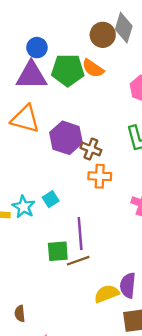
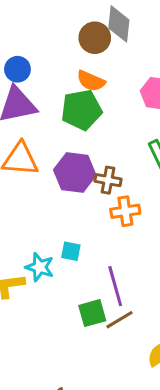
green pentagon: (68, 70) -> (81, 110), moved
cyan square: (51, 199) -> (71, 251), turned -35

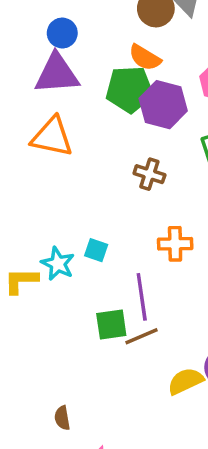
purple hexagon: (75, 173) -> (163, 105), moved
orange cross: (125, 211) -> (175, 244), moved

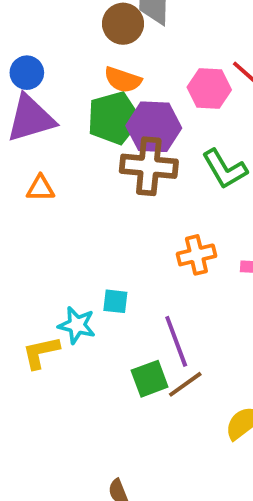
orange triangle: (52, 137) -> (40, 188), size x0.6
brown cross: (149, 174) -> (149, 166), moved, size x1.6
orange cross: (175, 244) -> (196, 255), moved

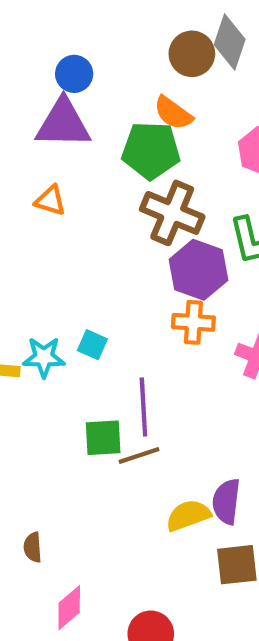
purple hexagon: (154, 127) -> (198, 270), moved
cyan star: (77, 325) -> (44, 357), turned -30

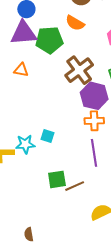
green pentagon: (151, 150) -> (49, 40), moved
brown cross: (172, 213) -> (79, 70), turned 36
purple line: (143, 407) -> (94, 153), moved

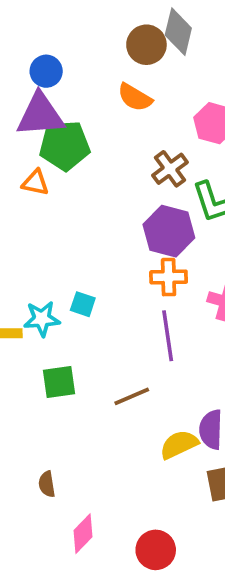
green pentagon: (49, 40) -> (65, 145), moved
brown cross: (79, 70) -> (170, 169), moved, size x0.7
green square: (57, 179) -> (59, 382), moved

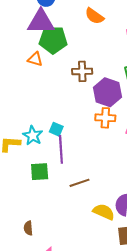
brown cross: (170, 169) -> (82, 71), moved, turned 30
cyan star: (42, 319) -> (33, 136), turned 30
purple line: (168, 336) -> (61, 149), moved
yellow semicircle: (179, 445) -> (104, 212), turned 45

